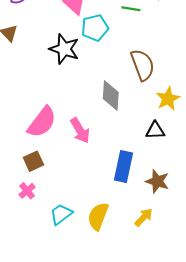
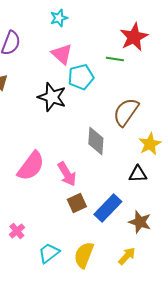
brown semicircle: (143, 65) -> (126, 112), turned -124
brown square: (33, 161) -> (77, 203), moved
blue rectangle: (123, 166) -> (108, 208), turned 32

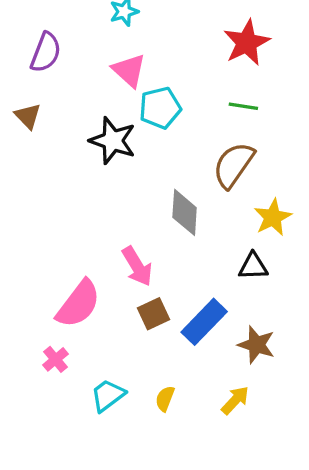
green line: (115, 59) -> (243, 106), moved
pink semicircle: (31, 166) -> (78, 304), moved
yellow semicircle: (84, 255) -> (165, 399), size x0.6

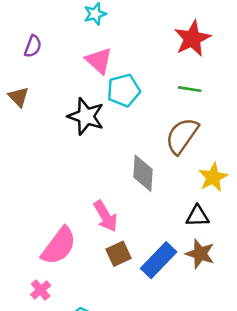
purple semicircle: (46, 52) -> (33, 46), size x0.7
brown star: (256, 345) -> (200, 254), moved

